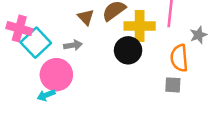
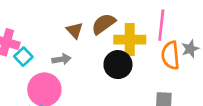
cyan square: (36, 43) -> (23, 57), size x0.6
orange semicircle: (179, 58) -> (170, 55), moved

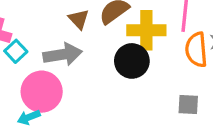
gray arrow: (61, 59) -> (63, 55), size x1.6

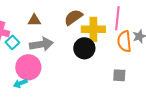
brown triangle: (79, 19) -> (34, 20), moved, turned -48

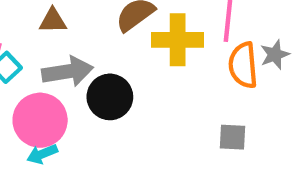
black circle: (84, 48) -> (110, 97), moved
cyan arrow: (20, 83) -> (42, 154), moved

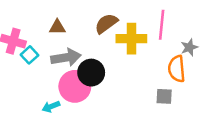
orange semicircle: (243, 65) -> (177, 69), moved
pink circle: (40, 120) -> (75, 86), moved

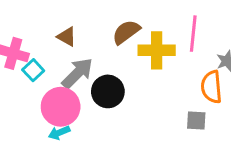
brown triangle: (57, 27) -> (67, 37), turned 30
gray arrow: (66, 57) -> (77, 73), turned -36
pink circle: (75, 86) -> (61, 107), moved

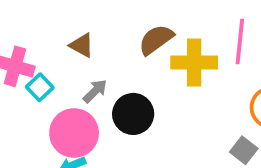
gray arrow: (77, 73) -> (95, 91), size x0.6
gray square: (196, 120) -> (244, 150), turned 35

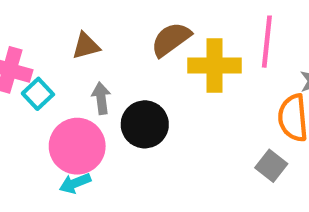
brown triangle: (82, 45) -> (86, 46), turned -44
gray arrow: (95, 91) -> (101, 98), turned -52

